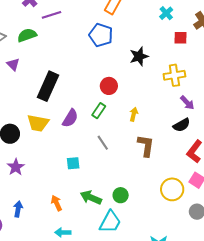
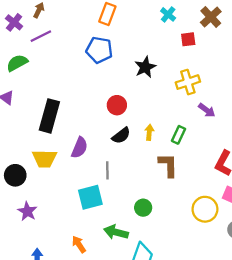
green rectangle: (99, 111) -> (179, 135), moved
black semicircle: (182, 125) -> (121, 136), moved
gray line: (103, 143) -> (107, 170), moved, turned 42
cyan square: (73, 163) -> (90, 197), size x1.6
green circle: (121, 195) -> (143, 208), moved

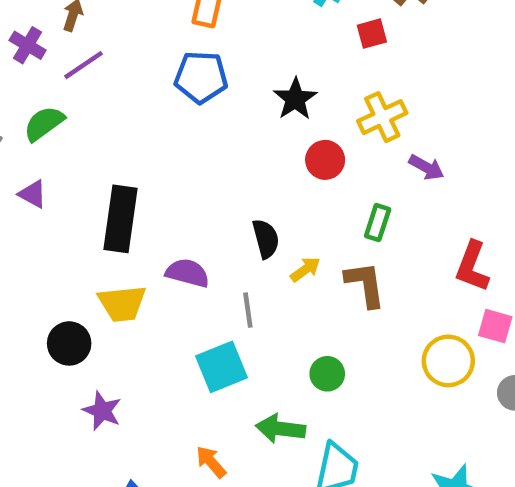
red circle: (117, 105) -> (325, 160), moved
yellow arrow: (149, 132) -> (305, 269), moved, turned 56
black semicircle: (121, 136) -> (266, 239), turned -60
purple semicircle: (79, 148) -> (188, 273), turned -90

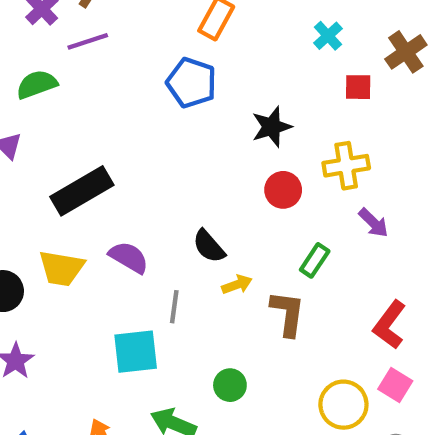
black rectangle: (121, 219) -> (82, 191), turned 36
black semicircle: (266, 239) -> (209, 246), turned 138

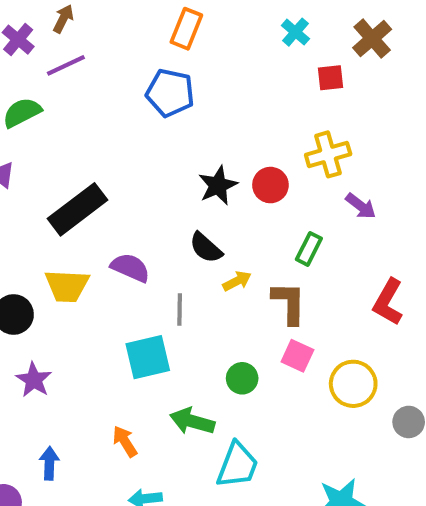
black star: (272, 127) -> (218, 185), moved
pink square: (395, 385) -> (297, 356), moved

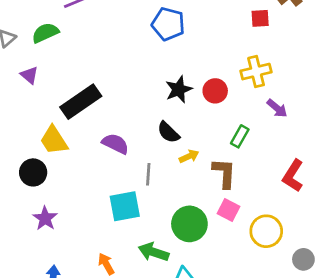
blue pentagon: (170, 93) -> (168, 24), moved
yellow trapezoid: (67, 286) -> (54, 140), moved, turned 52
green circle: (242, 378) -> (189, 224), size x1.6

